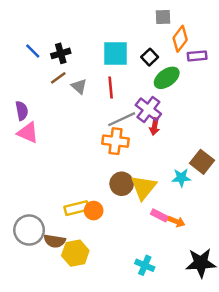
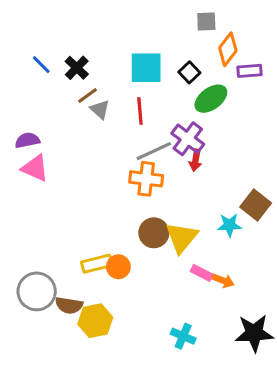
black cross: (61, 53) -> (77, 68), turned -30
brown line: (58, 78) -> (88, 96), moved
purple semicircle: (22, 111) -> (27, 140), turned -90

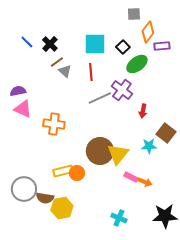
red arrow: (195, 160) -> (143, 111), moved
orange cross: (146, 179) -> (54, 124), moved
brown circle: (154, 233) -> (100, 151), size x1.4

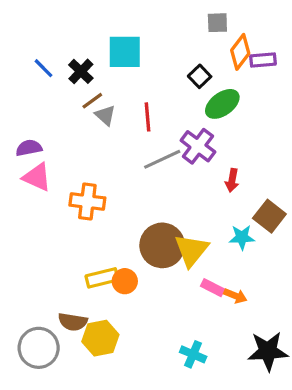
cyan square: (95, 44) -> (125, 52), moved
purple rectangle: (162, 46) -> (263, 60), moved
gray circle: (24, 189) -> (39, 348), moved

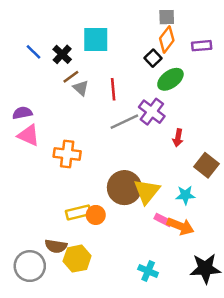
orange diamond: (240, 52) -> (167, 39), moved
cyan star: (242, 237) -> (185, 195), moved
orange arrow: (235, 296) -> (180, 226), size x1.5

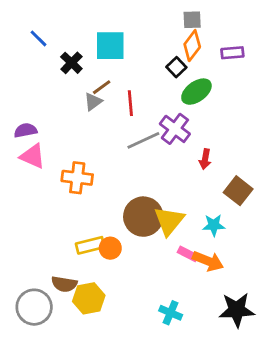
blue line: (34, 52) -> (38, 38), moved
brown line: (71, 77) -> (102, 87), moved
gray triangle: (81, 88) -> (93, 102), turned 42

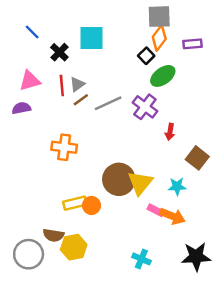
gray square: (192, 20) -> (159, 17), size x1.5
brown line: (102, 87) -> (81, 100), moved
red line: (130, 103) -> (62, 85), moved
gray line: (143, 140) -> (108, 103), moved
pink triangle: (33, 156) -> (30, 81), moved, turned -40

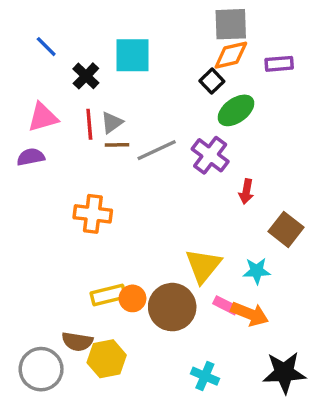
orange diamond: (159, 38) -> (231, 55), turned 40
brown line: (81, 100) -> (117, 145), turned 35
brown circle: (119, 179) -> (172, 307), moved

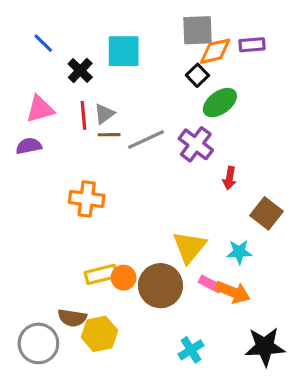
gray square: (231, 24) -> (197, 30), moved
purple rectangle: (279, 64) -> (252, 45), moved
cyan cross: (205, 376) -> (191, 350), turned 35

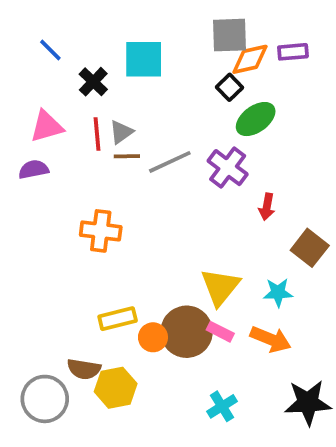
orange circle: (124, 278) -> (153, 337), moved
pink rectangle: (210, 284) -> (220, 332), moved

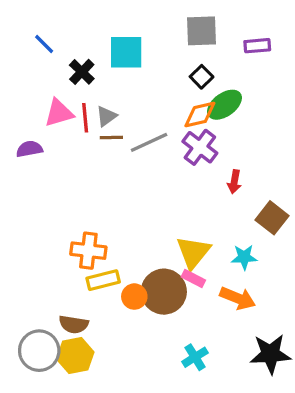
orange diamond: (250, 59) -> (200, 115), moved
pink triangle: (47, 126) -> (59, 113), moved
orange cross: (101, 231) -> (88, 251), moved
pink rectangle: (220, 332) -> (193, 278), moved
yellow hexagon: (116, 388) -> (75, 356), moved

